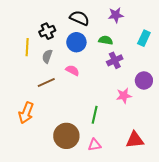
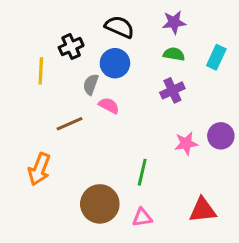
green semicircle: (106, 40) -> (174, 54), moved
gray semicircle: (47, 56) -> (91, 84), moved
purple circle: (144, 80) -> (221, 136), moved

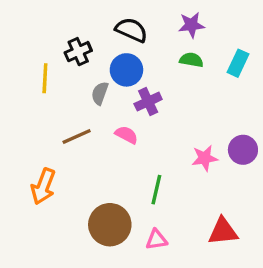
purple cross: (172, 90) -> (148, 102), moved
pink semicircle: (109, 106) -> (126, 135), moved

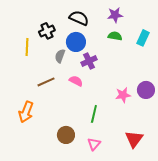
brown circle: (110, 225) -> (66, 135), size x0.7
red triangle: (223, 231) -> (134, 139), turned -48
pink triangle: (156, 240) -> (94, 144), turned -40

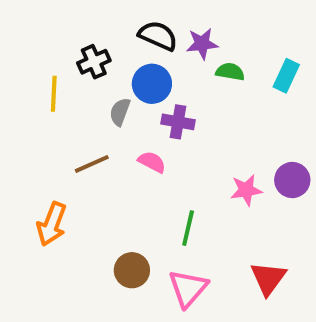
purple star: (115, 15) -> (202, 44), moved
purple cross: (89, 61) -> (178, 122), turned 35
pink triangle: (94, 144) -> (188, 288), size x1.5

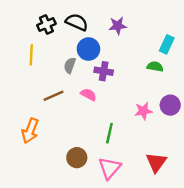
black semicircle: (158, 36) -> (77, 22), moved
black cross: (94, 62) -> (46, 24), moved
green semicircle: (230, 72) -> (155, 67), moved

